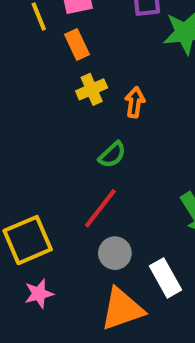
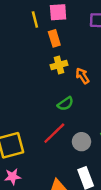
orange arrow: (135, 102) -> (82, 76), turned -49
gray circle: (115, 253) -> (81, 142), moved

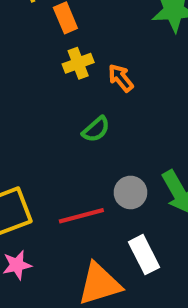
red line: (54, 133) -> (81, 216), moved, turned 35

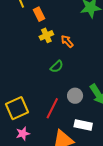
red line: (81, 216) -> (52, 108), turned -45
white rectangle: (144, 255) -> (83, 125), turned -48

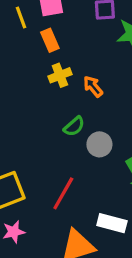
gray circle: (75, 96) -> (99, 144), moved

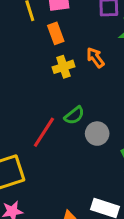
orange arrow: (93, 86) -> (95, 58), moved
red line: (63, 193) -> (44, 132), moved

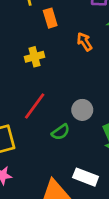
yellow cross: (63, 67) -> (34, 57), moved
green semicircle: (74, 115) -> (61, 132), moved

